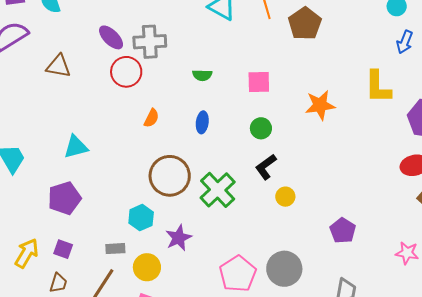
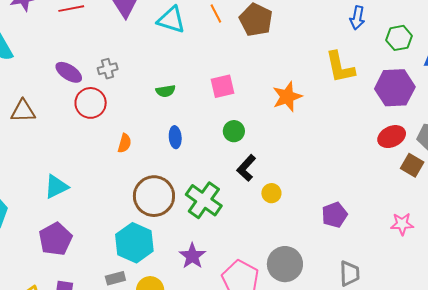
gray cross: (150, 42) -> (108, 69), size x0.6
cyan hexagon: (141, 218) -> (134, 243), size x1.5
purple pentagon: (343, 230) -> (334, 215), turned 30
purple star: (179, 238) -> (192, 256), moved

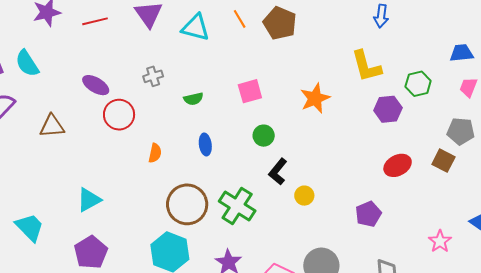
green hexagon: (399, 38) -> (418, 84), moved
gray cross: (108, 69) -> (153, 76), moved
purple hexagon: (395, 88) -> (388, 109), moved, size x0.7
red ellipse: (392, 137) -> (398, 165), moved
pink star: (402, 224) -> (440, 241), moved, turned -30

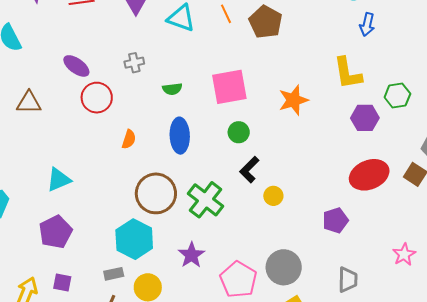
pink square: (250, 91) -> (229, 87), size x1.5
blue ellipse: (205, 144) -> (180, 136), size x1.6
red ellipse: (398, 165) -> (369, 175), size x1.4

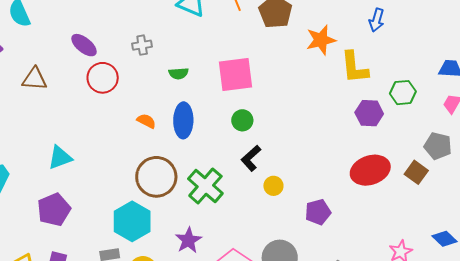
orange star: (293, 100) -> (321, 40), moved
orange semicircle: (129, 139) -> (146, 121), moved, turned -84
purple pentagon: (335, 220) -> (318, 212), moved

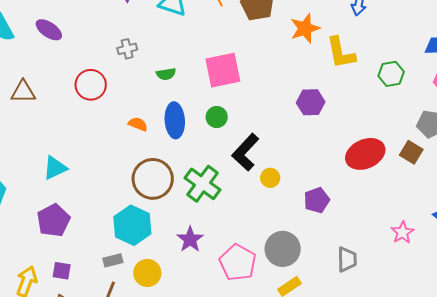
purple ellipse: (84, 45) -> (49, 30), moved
purple hexagon: (369, 113) -> (311, 102), moved
green circle: (242, 120) -> (217, 117), moved
black L-shape: (251, 158) -> (245, 152), size x1.4

